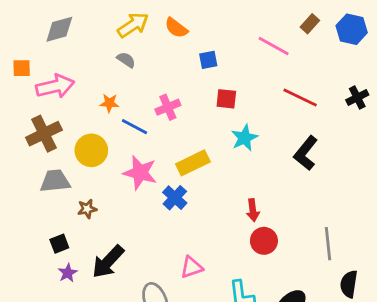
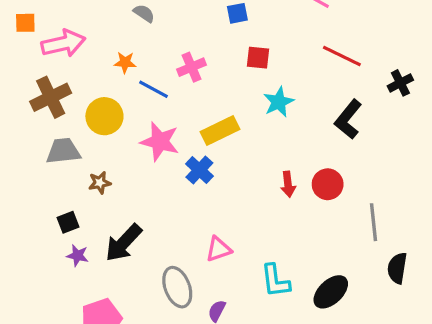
black cross: (357, 97) -> (400, 83), moved
red circle: (264, 241) -> (328, 184), moved
purple star: (68, 273) -> (78, 255), turned -30

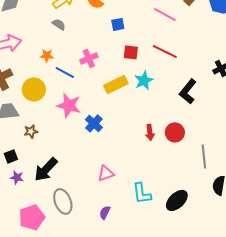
red line: (342, 56) -> (165, 51), moved
yellow rectangle: (220, 130) -> (116, 84), moved
gray ellipse: (177, 287) -> (63, 201), moved

